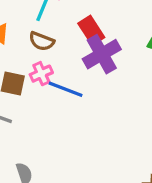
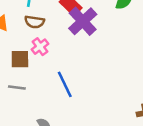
blue line: (66, 89) -> (65, 84), moved, turned 56

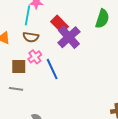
blue line: (65, 84) -> (52, 69), moved

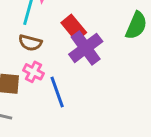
pink cross: (35, 57) -> (34, 72), turned -32

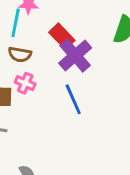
blue line: (57, 92) -> (73, 99), moved

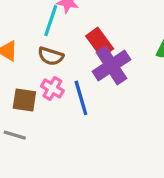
blue line: (73, 99) -> (81, 98), moved

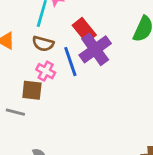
blue line: (81, 98) -> (70, 62), moved
brown square: (24, 100) -> (32, 90), moved

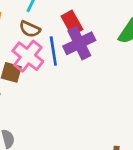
pink cross: (46, 71) -> (28, 56), size x1.6

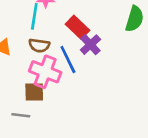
purple cross: (79, 43) -> (90, 45), size x0.7

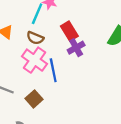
blue line: (68, 59) -> (53, 70), moved
brown square: (34, 92) -> (34, 99), moved, turned 35

